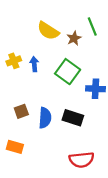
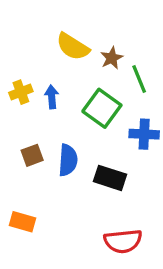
green line: (92, 26) -> (139, 79), moved
brown square: (21, 111) -> (32, 155), moved
blue semicircle: (45, 118) -> (68, 160), moved

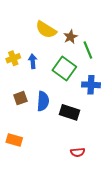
red semicircle: (123, 241) -> (78, 152), size x0.6

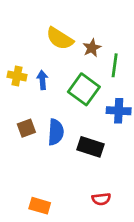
green line: (88, 50) -> (115, 65), turned 30
yellow cross: (13, 58) -> (17, 76), turned 32
orange rectangle: (14, 140) -> (40, 206), moved

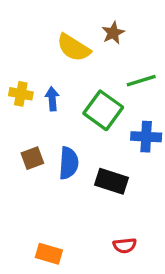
brown star: (92, 48) -> (113, 33), moved
green line: (115, 65) -> (141, 81), turned 65

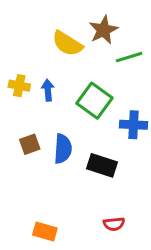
brown star: (113, 33) -> (103, 30), size x1.4
green line: (141, 81) -> (129, 57), moved

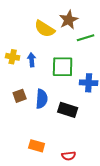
green square: (94, 101) -> (63, 67), turned -35
red semicircle: (114, 224) -> (69, 156), moved
orange rectangle: (45, 231) -> (37, 146), moved

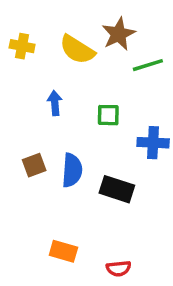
yellow cross: (13, 57) -> (22, 46), moved
green square: (63, 67) -> (108, 115), size x0.6

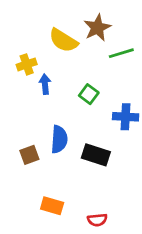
yellow cross: (22, 46) -> (27, 64), moved, turned -30
green square: (108, 115) -> (89, 94), turned 36
brown square: (34, 165) -> (29, 155), moved

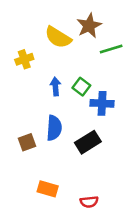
blue arrow: (45, 84) -> (55, 87), moved
blue cross: (126, 117) -> (102, 103), moved
black rectangle: (96, 155) -> (88, 142), turned -50

